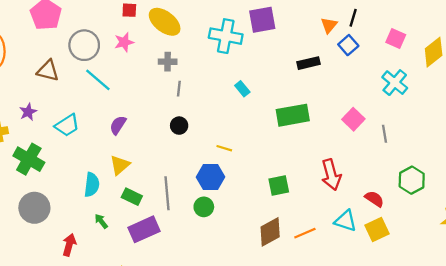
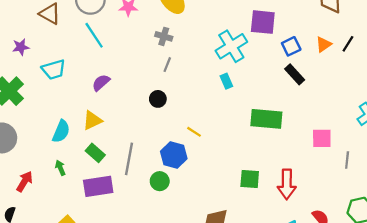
cyan cross: (226, 36) -> (231, 46), moved, turned 32
blue square: (348, 45) -> (291, 46), moved
black rectangle: (309, 63) -> (295, 74), turned 45
pink square: (353, 119) -> (322, 138), turned 30
green square: (279, 186) -> (250, 179), moved

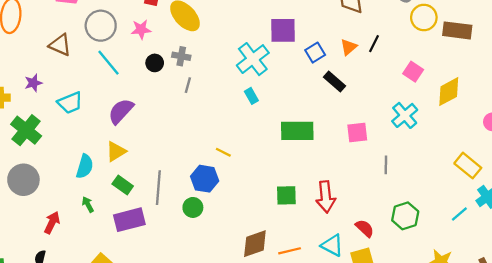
black rectangle: (295, 74) -> (335, 82), moved
purple semicircle: (101, 83) -> (121, 111), size x1.4
black circle: (158, 99) -> (155, 63), moved
pink square: (322, 138) -> (357, 132), moved

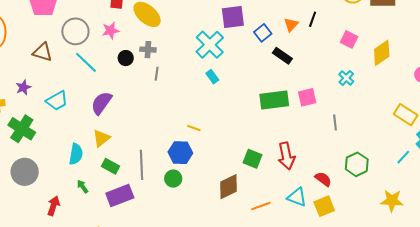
cyan cross: (405, 115) -> (346, 78), size x0.7
green rectangle: (297, 131) -> (274, 100), moved
green square: (286, 195) -> (253, 159), turned 30
brown diamond: (255, 244) -> (228, 187), moved

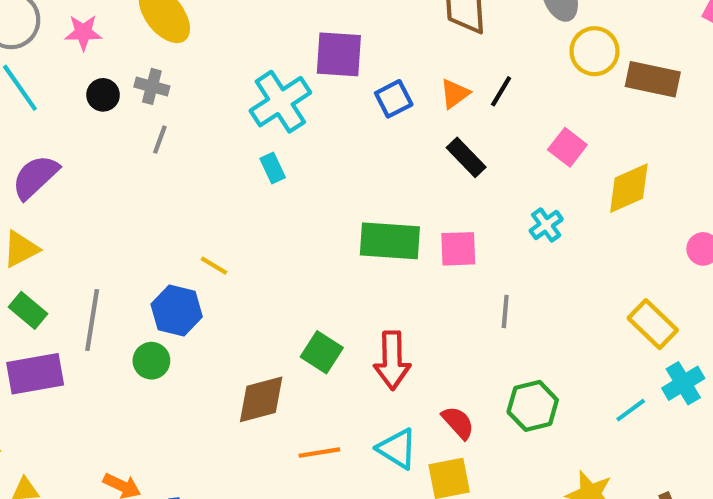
black rectangle: (282, 56) -> (466, 157), moved

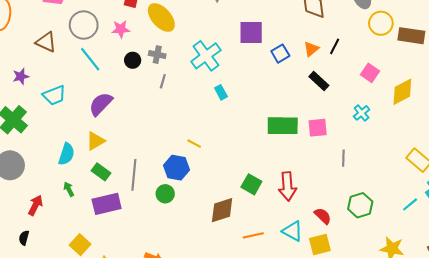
cyan cross: (280, 102) -> (206, 56), moved

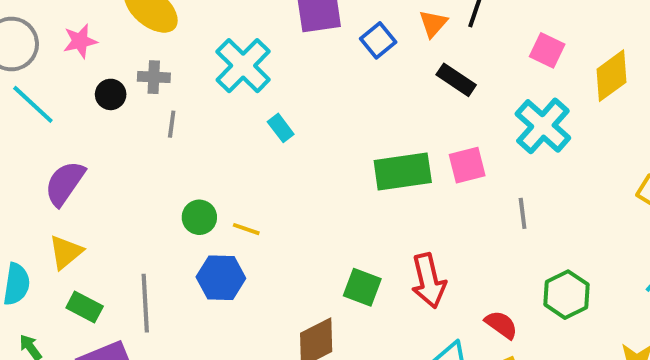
cyan cross: (362, 113) -> (543, 126), size x1.8
green circle: (165, 194) -> (199, 217), moved

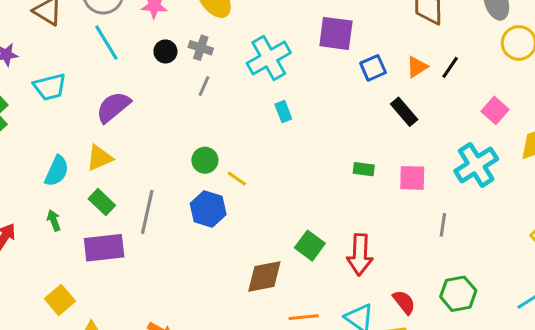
black rectangle: (456, 80) -> (404, 112), moved
green rectangle: (403, 171) -> (364, 169), size x0.5

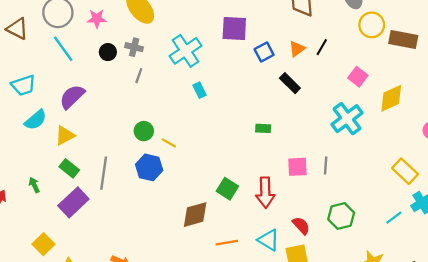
cyan semicircle: (57, 171) -> (36, 120), moved, turned 30
pink square: (412, 178) -> (297, 167), moved
purple rectangle: (104, 248) -> (73, 202), turned -32

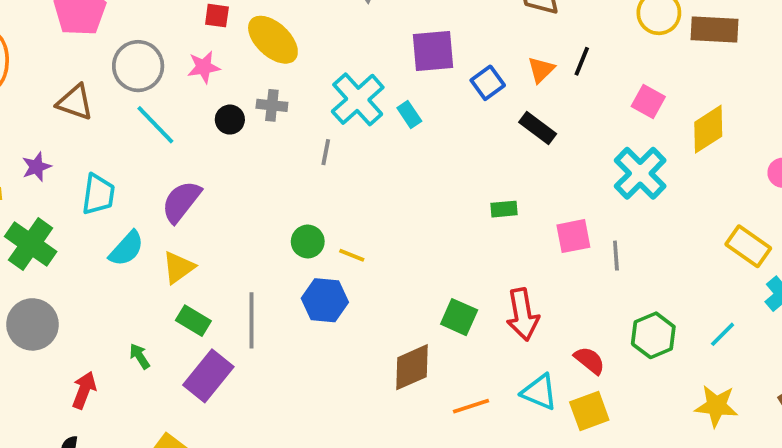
gray line: (139, 76) -> (326, 152), moved
cyan trapezoid: (23, 85) -> (98, 194), turned -55
cyan rectangle: (200, 90) -> (409, 114), moved
pink square: (297, 167) -> (573, 236), moved
cyan line: (394, 218) -> (723, 334), moved

